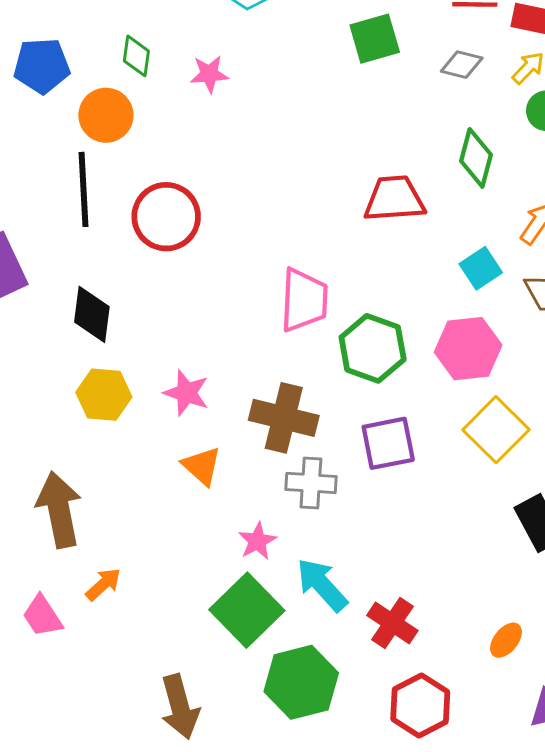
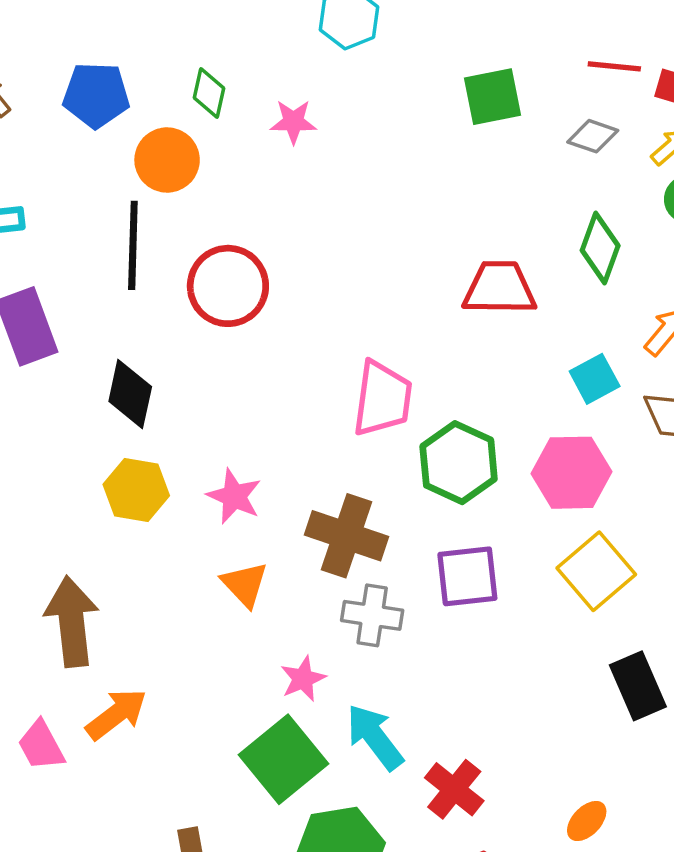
orange arrow: (103, 584) -> (116, 714), size x1.4

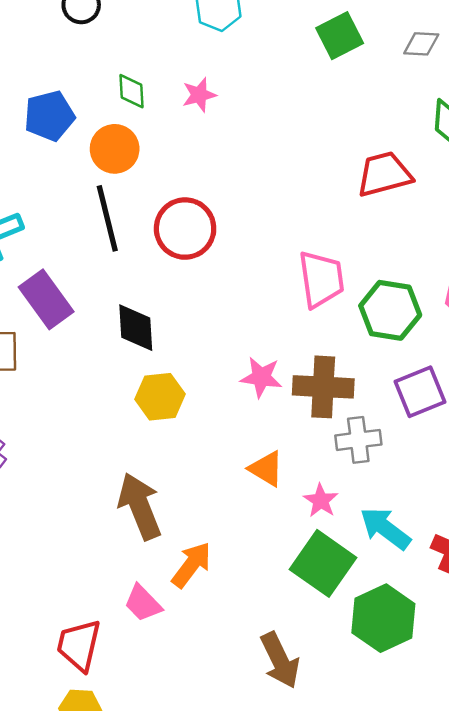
pink star: (234, 496) -> (261, 377), moved
orange triangle: (245, 584) -> (266, 469), moved

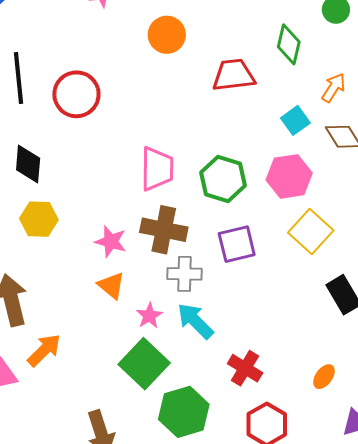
orange circle: (115, 149) -> (167, 35), moved
pink trapezoid: (321, 279) -> (157, 169), moved
pink star: (261, 377) -> (111, 241), moved
cyan arrow: (385, 528) -> (195, 321), moved

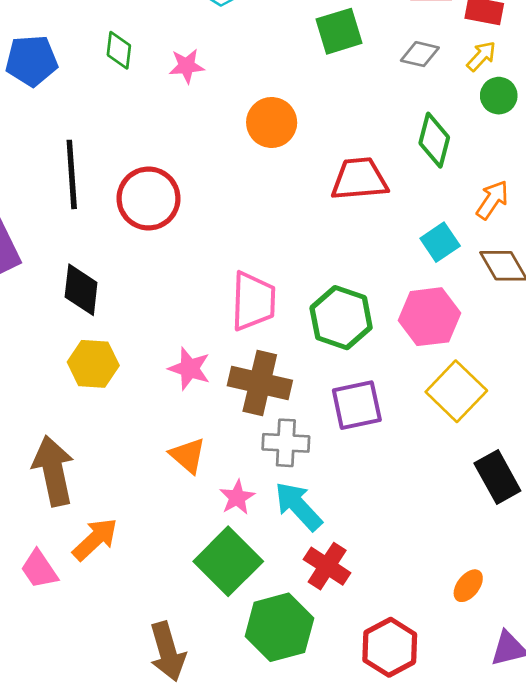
pink star: (111, 241) -> (189, 369), moved
red cross: (245, 368) -> (327, 566), moved

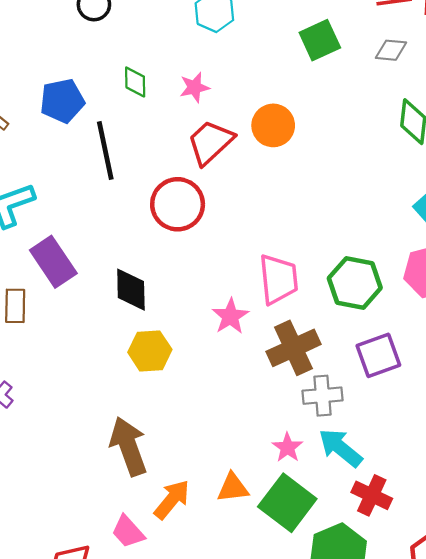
black line: (72, 174) -> (105, 151), moved
red trapezoid: (359, 179) -> (210, 142), moved, turned -30
pink star: (189, 369) -> (230, 316), moved, turned 30
brown cross: (260, 383) -> (293, 348), turned -30
orange triangle: (188, 455) -> (233, 488), moved, turned -40

